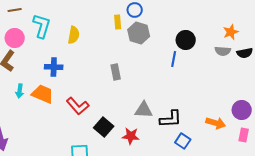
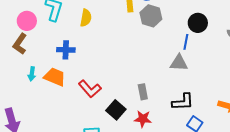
gray rectangle: (116, 72) -> (143, 92), moved
gray triangle: (144, 110) -> (179, 63), moved

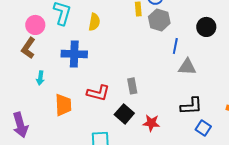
blue line: (186, 42) -> (175, 46), moved
blue cross: (66, 50) -> (74, 54), size x1.4
orange trapezoid: (55, 77) -> (63, 105), moved, turned 65
red L-shape: (90, 89) -> (98, 93), turned -35
gray rectangle: (143, 92) -> (132, 86), moved

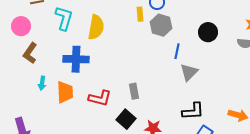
yellow semicircle: (94, 22) -> (96, 27), size x1.4
pink circle: (35, 25) -> (21, 26), moved
gray triangle: (187, 67) -> (189, 72), turned -48
orange trapezoid: (63, 105) -> (65, 92), moved

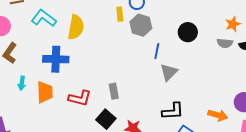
cyan L-shape: (64, 18) -> (44, 18), turned -70

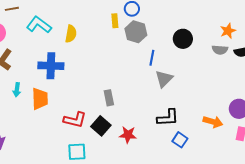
yellow semicircle: (76, 27) -> (71, 34), size x0.7
red L-shape: (80, 98) -> (75, 120), moved

